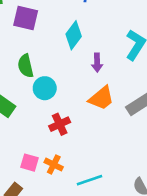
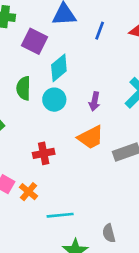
cyan diamond: (74, 35) -> (59, 68), moved
cyan circle: (45, 88) -> (54, 100), moved

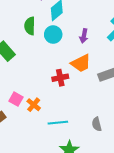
red cross: (44, 153) -> (60, 78), moved
gray semicircle: (109, 233) -> (97, 124), moved

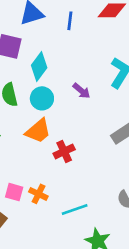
purple arrow: (84, 36) -> (82, 91), turned -48
orange trapezoid: (81, 63) -> (38, 131), moved

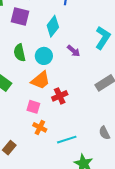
cyan diamond: (39, 66) -> (53, 26), moved
pink square: (14, 192) -> (33, 107), moved

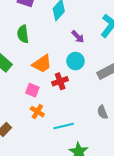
cyan circle: (44, 56) -> (75, 61), moved
gray semicircle: (104, 133) -> (102, 112), moved

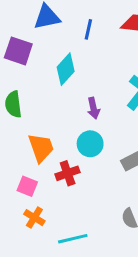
purple arrow: (78, 37) -> (93, 108), turned 32
orange trapezoid: (42, 64) -> (41, 148), turned -75

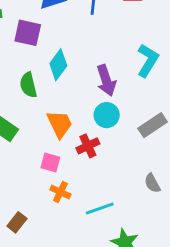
cyan diamond: (66, 69) -> (58, 65), moved
purple arrow: (93, 108) -> (106, 80), size x1.5

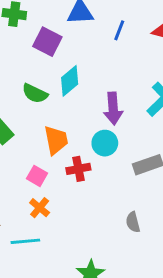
green semicircle: (28, 85) -> (35, 93), turned -65
cyan line: (100, 209) -> (25, 241), moved

